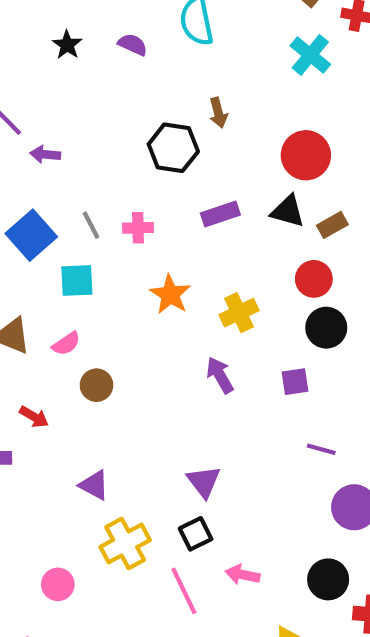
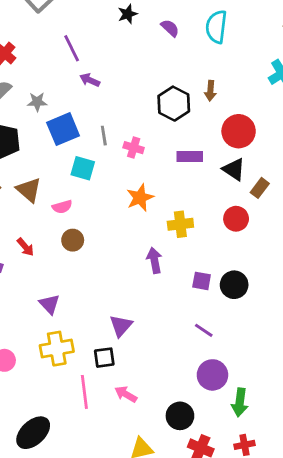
red circle: (306, 155) -> (239, 131), moved
brown rectangle: (332, 225) -> (260, 188), turned -42
black circle: (326, 328) -> (234, 285), moved

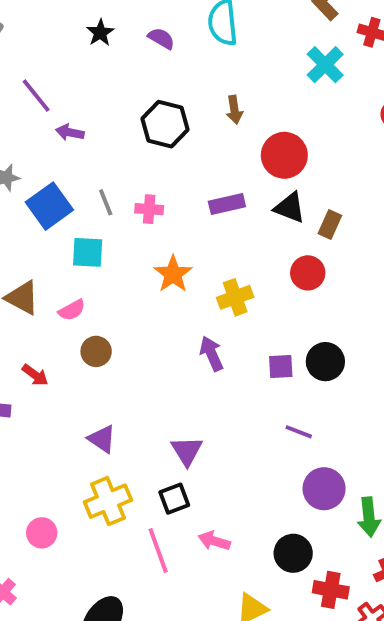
black hexagon: (174, 104) -> (165, 124), moved
purple triangle: (49, 304) -> (102, 439), moved

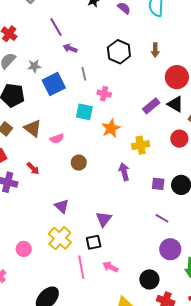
gray line: (106, 202) -> (84, 74), moved
purple rectangle: (227, 204) -> (151, 106), moved, turned -36
cyan square: (88, 252) -> (84, 112), moved
brown circle: (96, 351) -> (79, 163), moved
yellow cross: (108, 501) -> (60, 238), turned -35

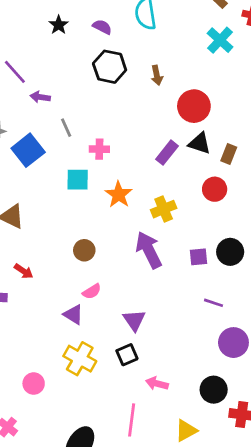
black hexagon: (119, 52) -> (110, 67), moved
pink semicircle: (57, 138) -> (92, 291), moved
purple arrow: (124, 172) -> (149, 250), size x1.5
pink line: (81, 267) -> (132, 420), moved, turned 30

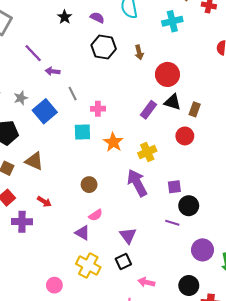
cyan cross: (220, 40) -> (172, 21), moved, turned 36
black circle: (230, 252) -> (189, 206), moved
purple line: (214, 303) -> (172, 223), moved

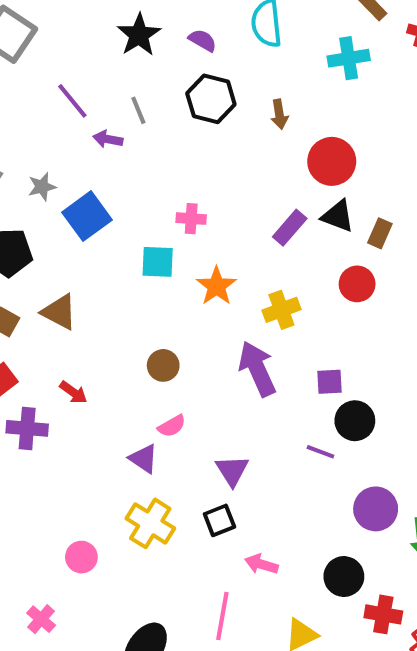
black star: (65, 17) -> (139, 35), size x1.5
gray line: (73, 94) -> (138, 110), moved

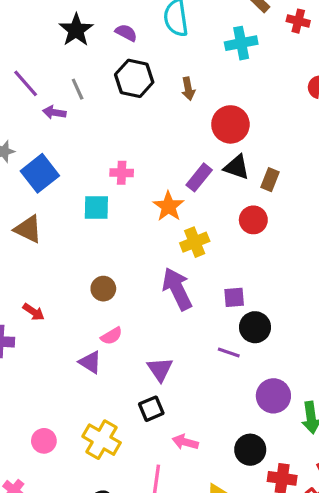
orange star: (216, 286) -> (168, 206), moved
brown triangle: (59, 312) -> (28, 229), moved
yellow cross: (150, 523) -> (102, 440), moved

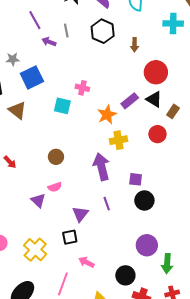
purple line: (229, 352) -> (107, 204), moved, turned 40

